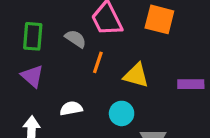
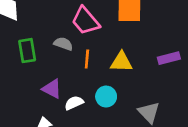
purple triangle: (32, 76) -> (52, 89), moved
cyan circle: (122, 113) -> (106, 97), moved

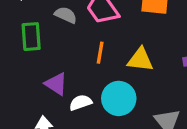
gray semicircle: (63, 44) -> (66, 15), moved
cyan circle: (106, 97) -> (119, 98), size x1.4

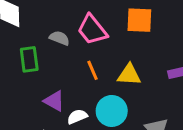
orange line: (100, 53) -> (92, 70), turned -30

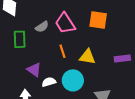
gray semicircle: (59, 38) -> (42, 27), turned 120

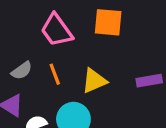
gray semicircle: (42, 27) -> (22, 71), moved
yellow triangle: (87, 57) -> (94, 81), turned -30

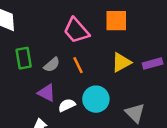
yellow triangle: (94, 81) -> (121, 62), moved

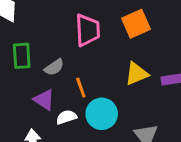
orange square: (116, 21) -> (136, 24), turned -30
pink trapezoid: (76, 31) -> (88, 30), turned -148
orange line: (78, 65) -> (81, 88), moved

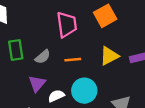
orange line: (81, 88) -> (73, 60), moved, turned -70
purple triangle: (44, 100) -> (37, 84), turned 42

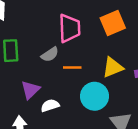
gray semicircle: (43, 57) -> (50, 54), moved
cyan circle: (84, 91) -> (94, 96), moved

